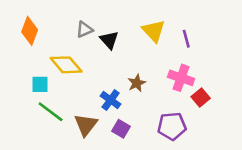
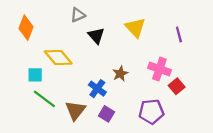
gray triangle: (84, 30) -> (78, 15), moved
purple line: (186, 39) -> (179, 35), moved

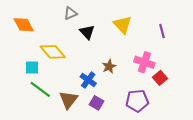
orange diamond: (26, 28) -> (24, 25), turned -50

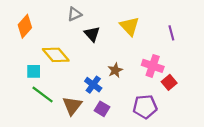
orange diamond: (24, 25) -> (25, 26), turned 70

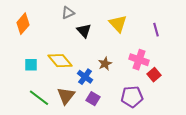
yellow diamond: (56, 55) -> (60, 61), moved
green line: (43, 95) -> (39, 98), moved

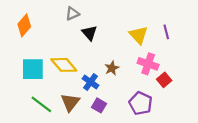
yellow triangle: (118, 24) -> (138, 35), moved
cyan square: (31, 65) -> (33, 69), size x1.6
purple pentagon: (132, 97) -> (141, 103), turned 30

